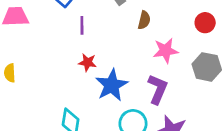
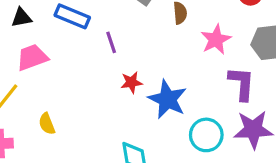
purple L-shape: (158, 89) -> (242, 83), moved

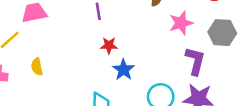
blue star: (167, 99) -> (124, 70), moved, size x0.7

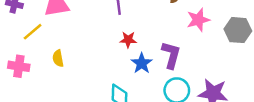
purple L-shape: (195, 61) -> (171, 55), moved

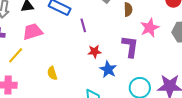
purple L-shape: (171, 55) -> (130, 46), moved
yellow semicircle: (58, 58) -> (52, 73), moved

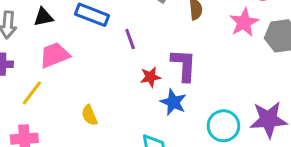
pink star: (150, 28) -> (244, 22), moved
purple L-shape: (130, 46) -> (184, 65), moved

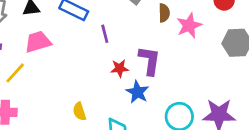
pink star: (244, 22) -> (189, 25), moved
yellow semicircle: (89, 115) -> (79, 111), moved

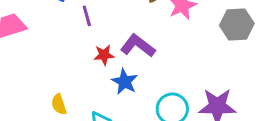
purple L-shape: (149, 61) -> (138, 46), turned -60

